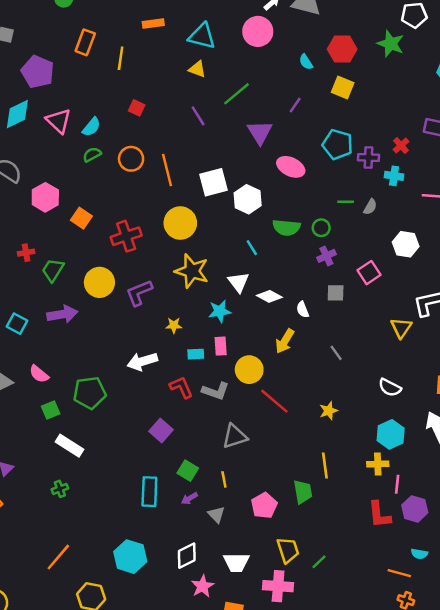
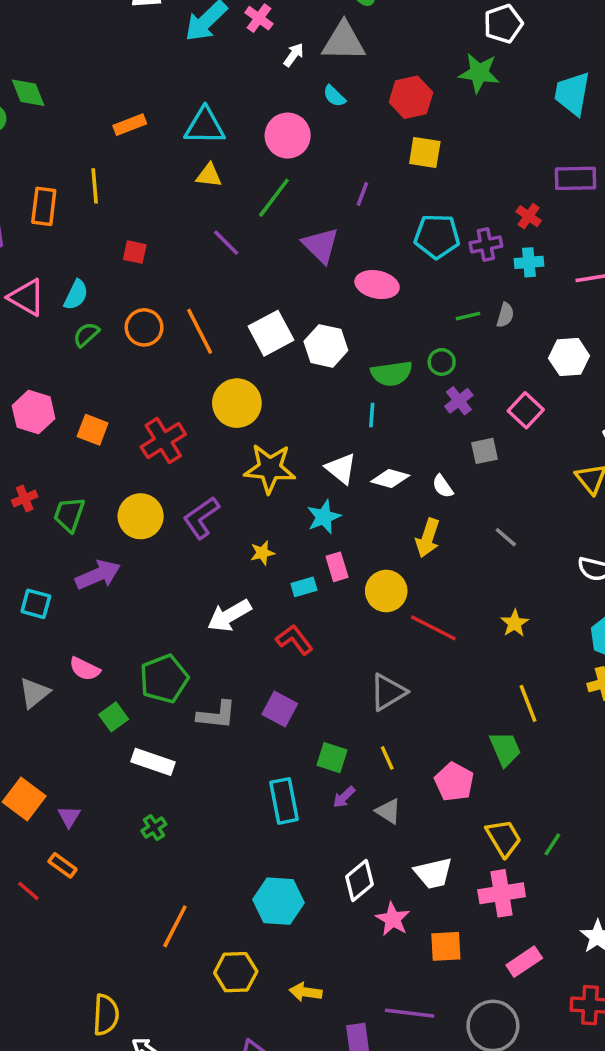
pink circle: (258, 31) -> (288, 136), moved
orange rectangle: (85, 42) -> (44, 206), moved
cyan semicircle: (306, 62) -> (334, 96), moved
cyan line: (252, 248) -> (372, 415), moved, turned 49
gray L-shape: (216, 391) -> (217, 715), moved

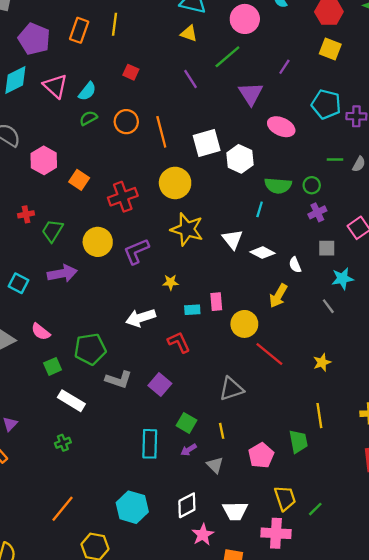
cyan star: (324, 517) -> (342, 279), moved

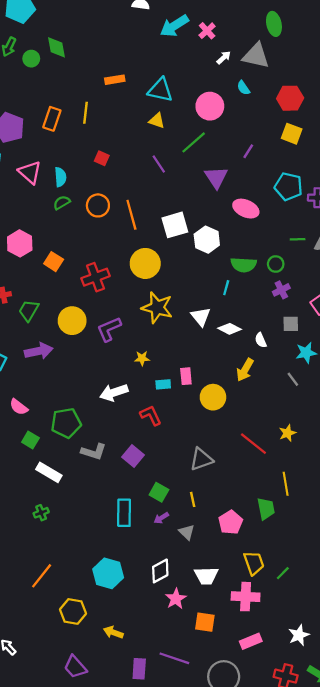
cyan semicircle: (87, 91) -> (60, 177), turned -42
red line: (269, 354) -> (253, 444), moved
green square: (53, 366) -> (30, 440), turned -35

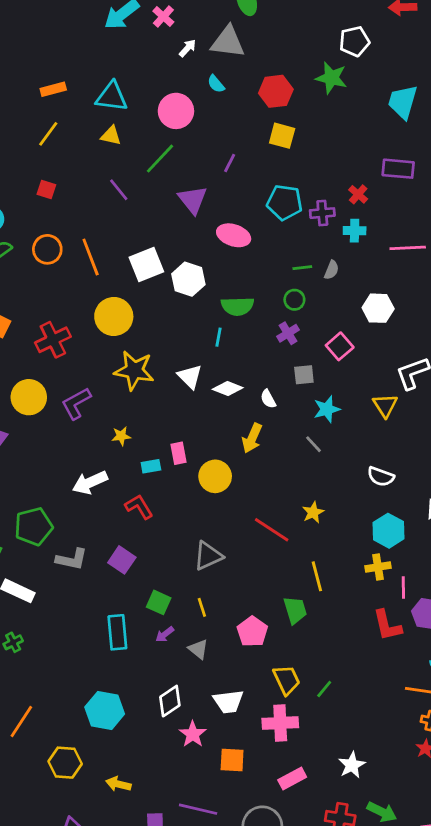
yellow line: (85, 113) -> (48, 134), moved, turned 35
green circle: (276, 264) -> (294, 300), moved

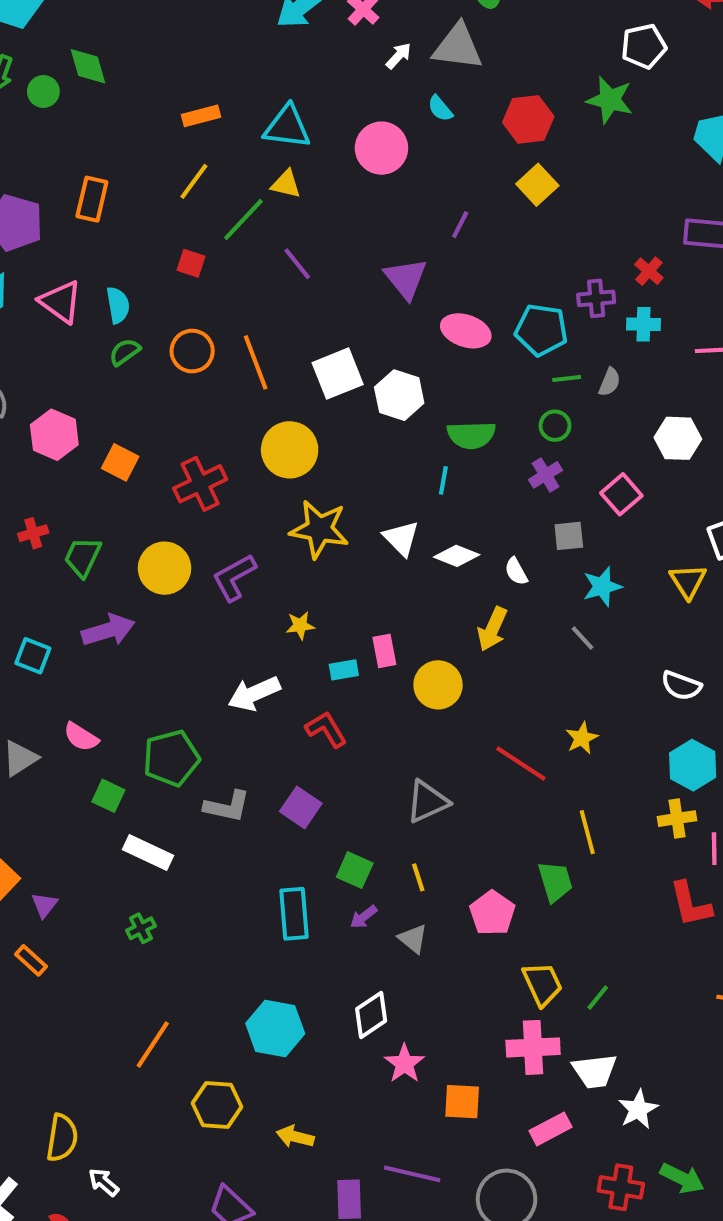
yellow square: (282, 136) -> (537, 185), turned 32
green line: (160, 159) -> (243, 219), moved
cyan pentagon: (285, 202) -> (541, 330), moved
white trapezoid: (228, 702) -> (595, 1071), moved

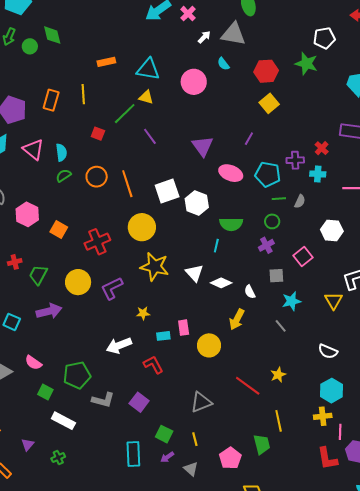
yellow line: (194, 181) -> (83, 94), moved, turned -42
purple line: (460, 225) -> (249, 139), moved
purple triangle: (45, 905) -> (28, 444), moved

